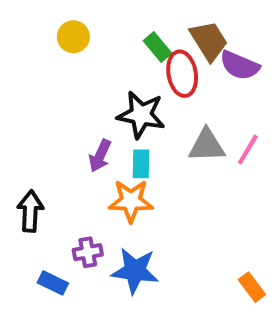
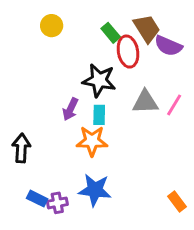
purple cross: (88, 252) -> (57, 203), moved

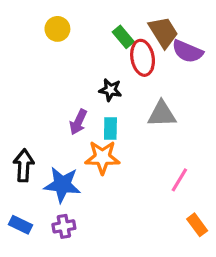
black star: (99, 80) -> (110, 90), size x0.6
pink line: (174, 105) -> (179, 180), moved
blue star: (95, 190) -> (62, 185), moved
blue rectangle: (37, 199) -> (20, 225), moved

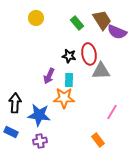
red ellipse: (143, 58) -> (89, 54), moved
blue rectangle: (20, 225) -> (11, 132), moved
orange rectangle: (197, 225) -> (98, 140), moved

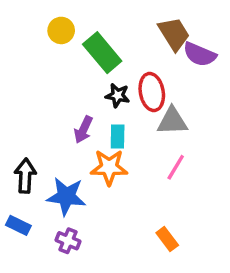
green rectangle: (77, 23) -> (102, 53), moved, size x1.6
pink line: (112, 112) -> (176, 167), moved
purple cross: (40, 141) -> (68, 241), turned 32

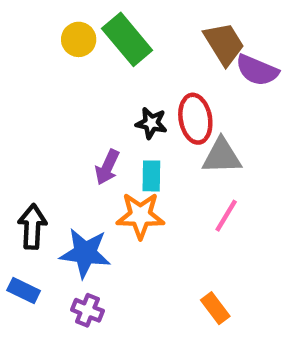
green rectangle: (102, 53) -> (127, 39), moved

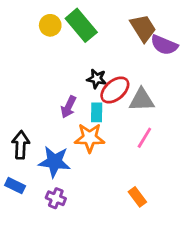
red ellipse: (195, 119) -> (115, 90), moved, turned 60

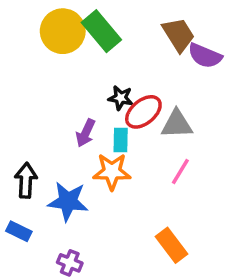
yellow circle: (50, 25) -> (63, 31), size x1.6
orange rectangle: (137, 197) -> (172, 245), size x1.4
purple cross: (56, 198) -> (70, 263), moved

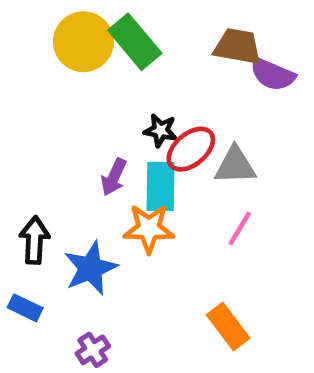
brown trapezoid: (179, 35) -> (238, 46), turned -48
cyan rectangle: (121, 140) -> (161, 186), size x1.5
blue star: (68, 201) -> (90, 268), turned -30
purple cross: (70, 263) -> (93, 350), turned 35

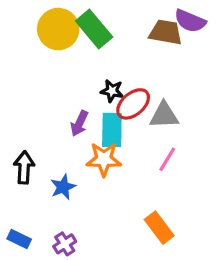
purple semicircle: (273, 74) -> (190, 21), moved
blue star: (90, 268) -> (63, 187), size x0.7
blue rectangle: (25, 308) -> (19, 239), moved

